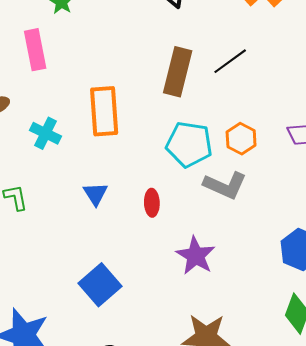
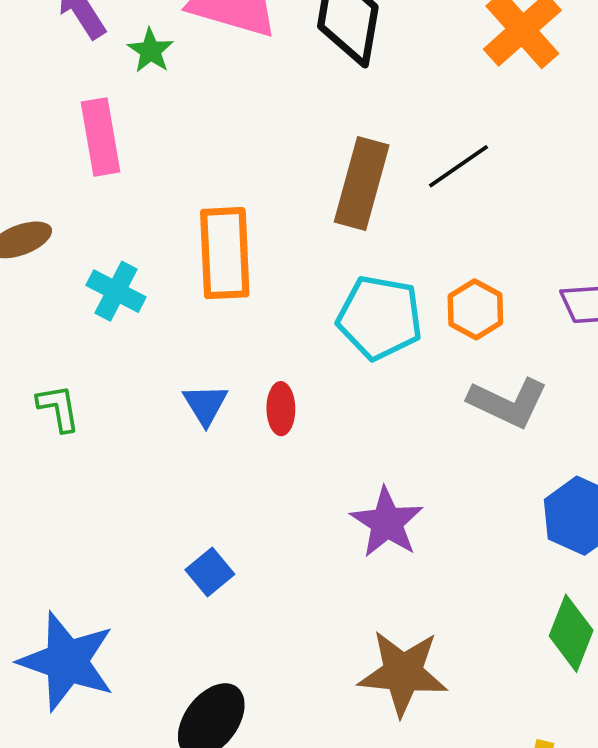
gray L-shape: (225, 185) -> (508, 403), moved
red ellipse: (152, 203) -> (281, 409), moved
blue square: (100, 285) -> (210, 572), size x0.6

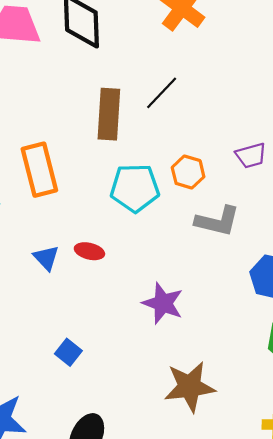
red ellipse: (281, 409) -> (89, 251), turned -64

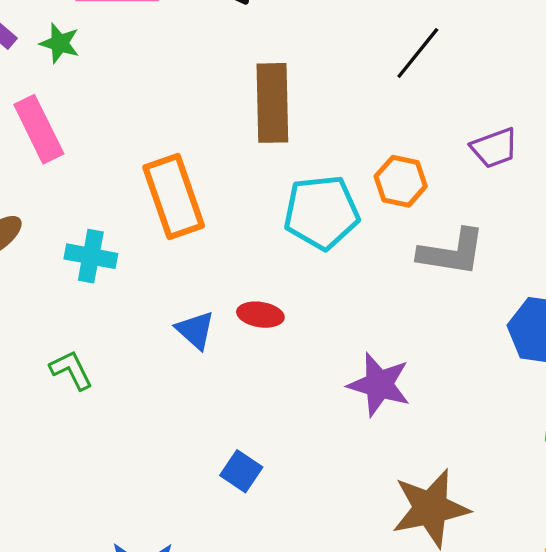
black line: (162, 93) -> (418, 53), moved

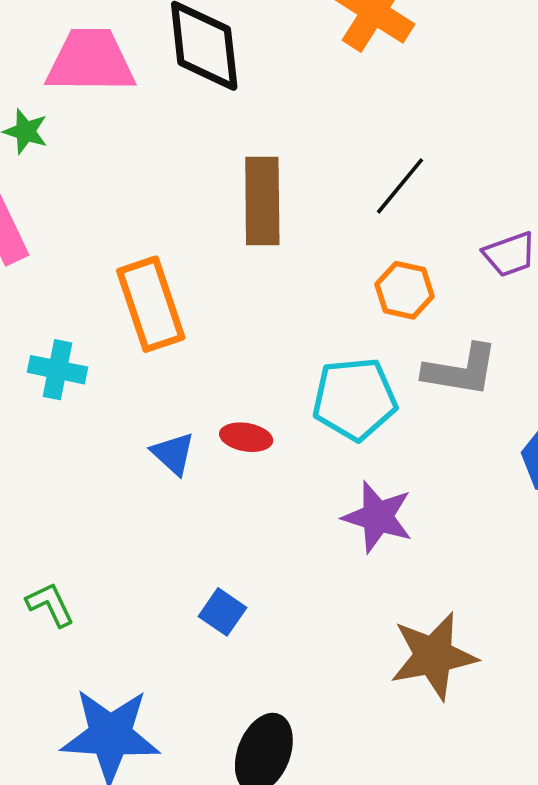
black line: (418, 53) -> (400, 186), moved
cyan pentagon: (321, 212) -> (355, 399), moved
green L-shape: (71, 370) -> (50, 605), moved

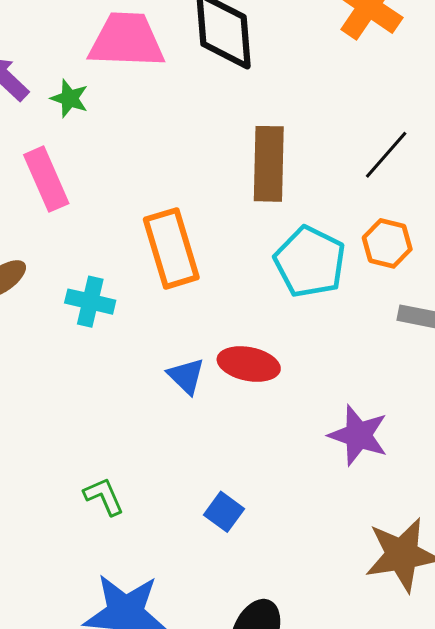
cyan pentagon: (355, 399) -> (310, 262), moved, turned 30
red ellipse: (246, 437) -> (249, 364), size x1.4
green L-shape: (50, 605) -> (104, 496), moved

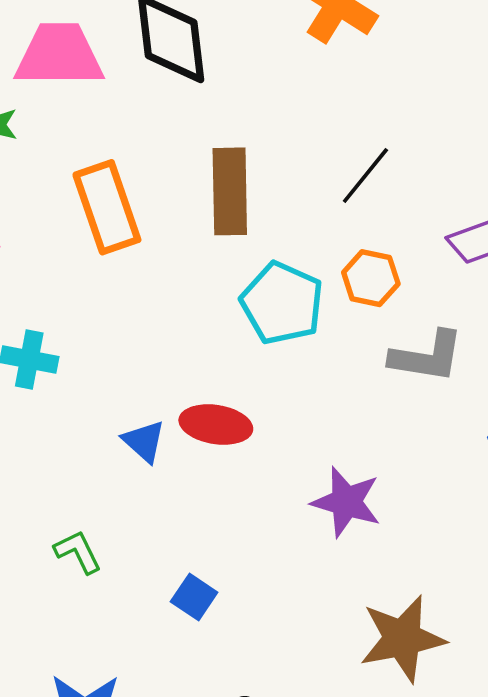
orange rectangle: (171, 248) -> (107, 207), moved
green L-shape: (104, 496) -> (78, 552), moved

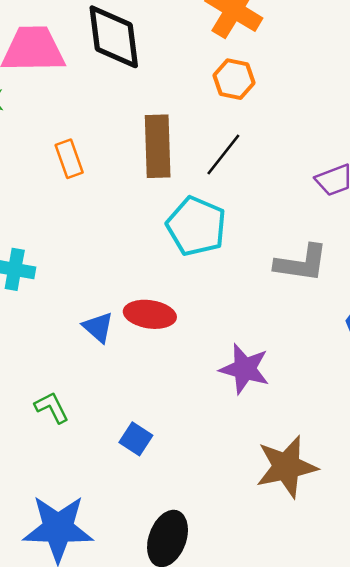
black line: (365, 175) -> (223, 155), moved
orange rectangle: (107, 207) -> (69, 159), size x0.6
orange hexagon: (371, 278) -> (234, 79), moved

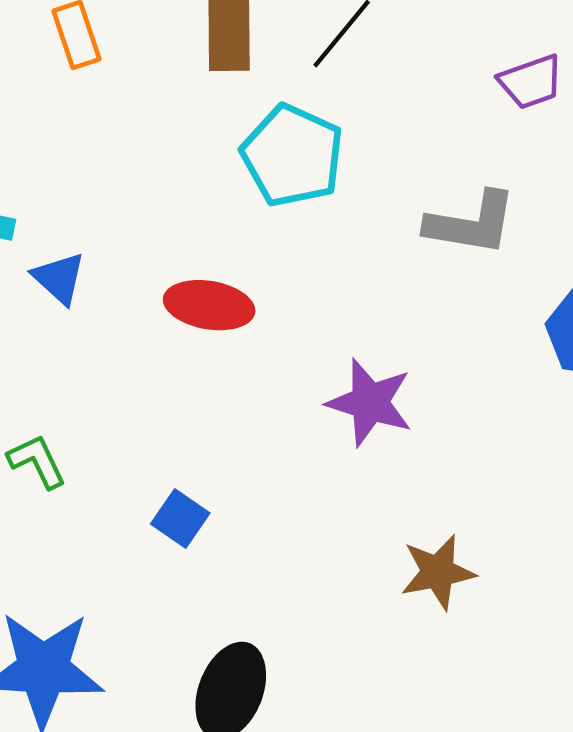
blue triangle: (98, 327) -> (59, 278), moved
brown star: (286, 467) -> (438, 572), size x0.7

